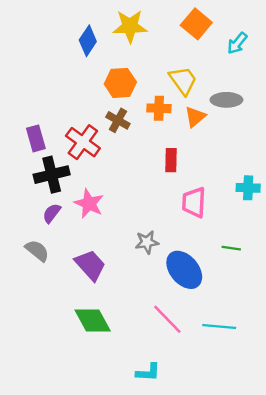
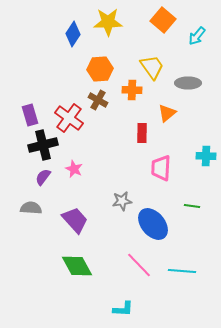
orange triangle: (195, 117) -> (167, 113), moved
pink star: (89, 204) -> (74, 169), size x0.7
gray semicircle: (37, 251) -> (31, 208), turned -35

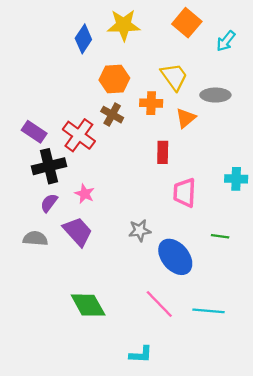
orange triangle: (167, 113) -> (186, 118), moved
purple rectangle: (30, 115) -> (34, 132), turned -40
purple trapezoid: (75, 220) -> (78, 232), moved

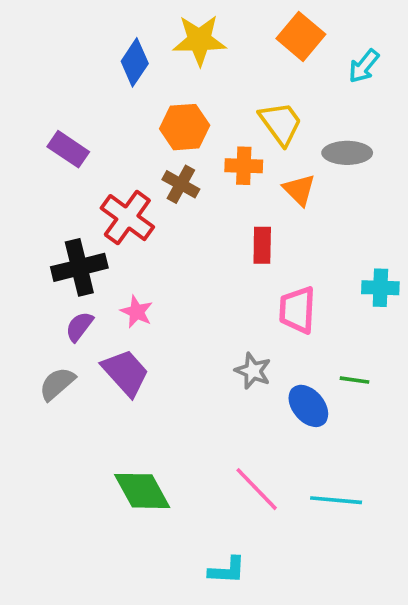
orange triangle: (186, 118) -> (299, 190), turned -35
purple rectangle: (34, 132) -> (68, 149), moved
gray star: (140, 230) -> (253, 371), moved, turned 30
gray semicircle: (35, 239) -> (57, 384), turned -45
blue ellipse: (175, 257) -> (308, 406), moved, size x0.7

